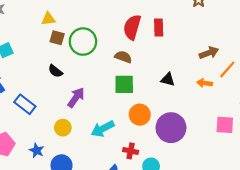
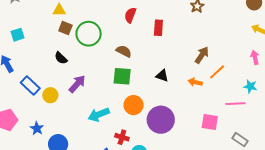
red semicircle: (132, 27) -> (130, 15), moved, size x0.7
brown arrow: (209, 53) -> (202, 55), turned -42
yellow circle: (63, 128) -> (50, 95), moved

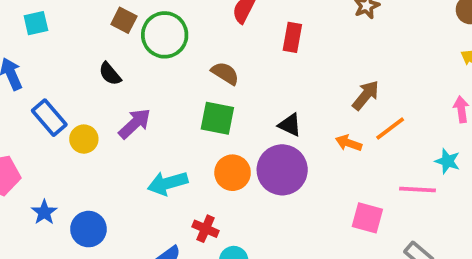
purple circle: (161, 120) -> (282, 170), moved
blue star: (37, 128) -> (44, 212), moved

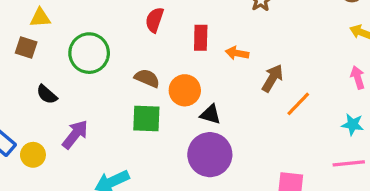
brown square: (124, 20) -> (26, 48), moved
orange arrow: (349, 143) -> (237, 53), moved
orange circle: (233, 173) -> (185, 90), moved
pink line: (417, 190) -> (349, 163), moved

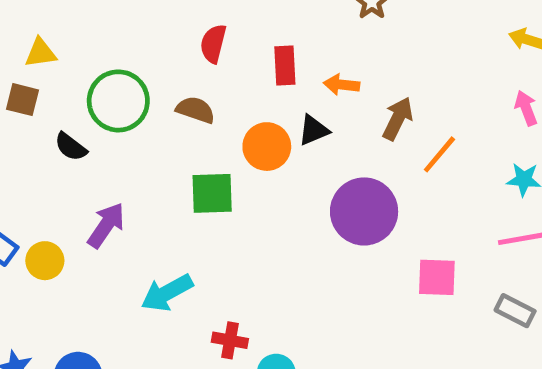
brown semicircle: (147, 78) -> (196, 110), moved
black semicircle: (47, 94) -> (71, 147), moved
black triangle: (210, 114) -> (314, 130), moved, turned -35
purple circle: (210, 155) -> (364, 211), moved

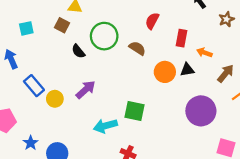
green square: (212, 193) -> (134, 111), moved

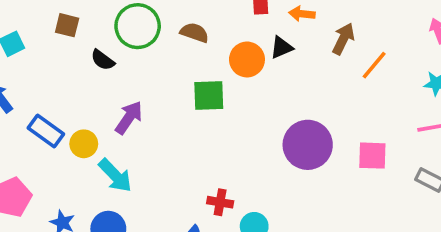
green square: (134, 111) -> (209, 96), moved
purple circle: (201, 111) -> (308, 145), moved
cyan arrow: (105, 126) -> (115, 175), moved, turned -105

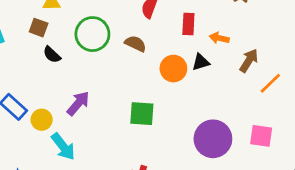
black semicircle: (103, 60) -> (52, 55), moved
green square: (209, 96) -> (142, 114), moved
pink square: (372, 156) -> (261, 136), moved

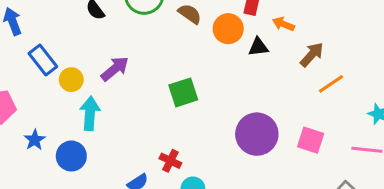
orange circle: (173, 69) -> (228, 29), moved
green square: (142, 114) -> (183, 92), turned -32
cyan arrow: (63, 147) -> (90, 113), turned -148

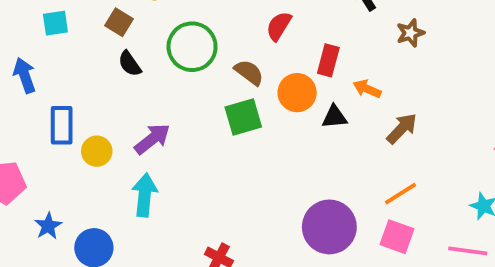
blue rectangle: (43, 60) -> (62, 125), turned 36
orange line: (331, 84) -> (400, 194), moved
green square: (183, 92) -> (243, 117), moved
cyan arrow: (90, 113) -> (145, 195), moved

